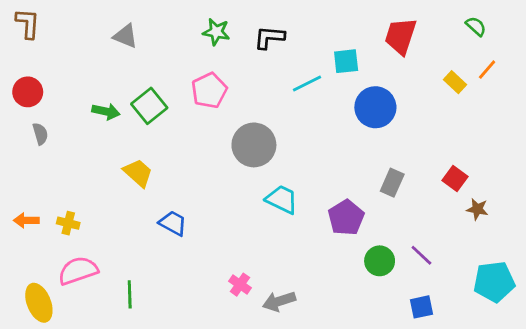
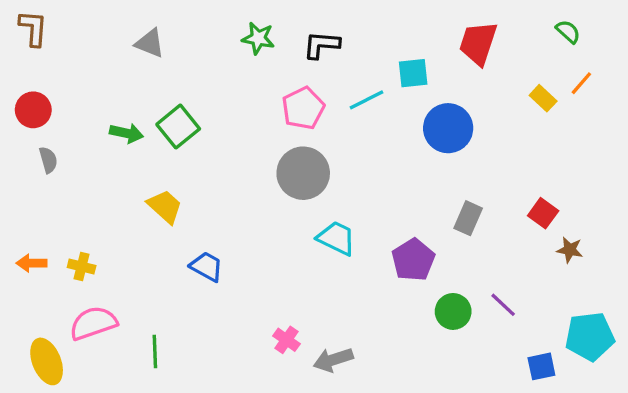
pink pentagon: (209, 90) -> (303, 108), moved
blue square: (421, 307) -> (541, 366), moved

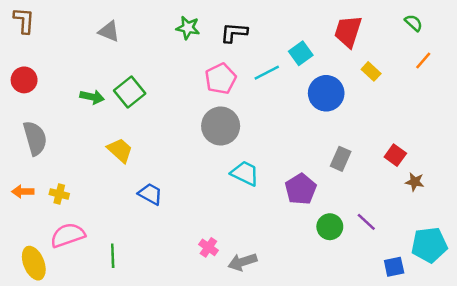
cyan square: (413, 73) -> (301, 53), turned -30
yellow rectangle: (543, 98) -> (371, 71), moved
gray semicircle: (48, 160) -> (35, 138), moved, size x1.8

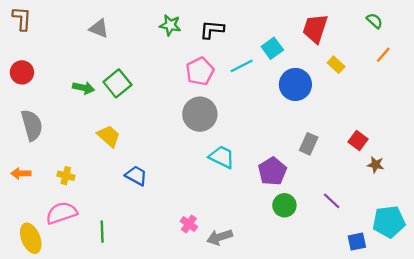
yellow cross: (59, 194) -> (66, 176), moved
green circle: (330, 227) -> (284, 205), moved

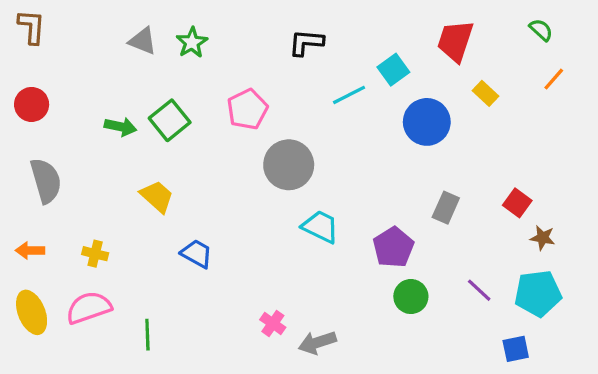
green star: (170, 25) -> (192, 43), moved, turned 30
pink pentagon: (200, 71) -> (247, 109), moved
cyan pentagon: (389, 222) -> (538, 293), moved
yellow ellipse: (31, 238) -> (32, 312), moved

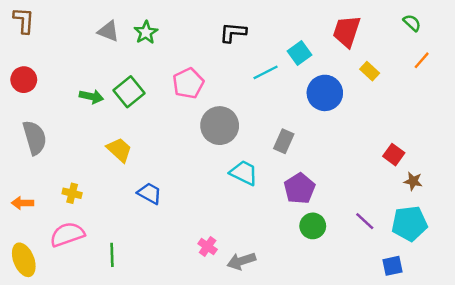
gray rectangle: (446, 208) -> (284, 141), moved
orange arrow: (30, 250) -> (23, 203), moved
yellow ellipse: (32, 312) -> (24, 260), moved

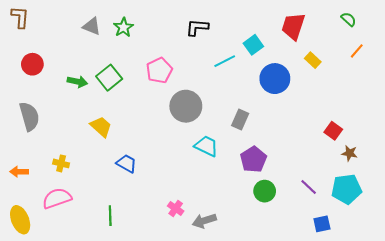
red circle: (24, 80) -> (32, 64), moved
green line: (112, 255) -> (110, 216), moved
blue square: (393, 266) -> (322, 224), moved

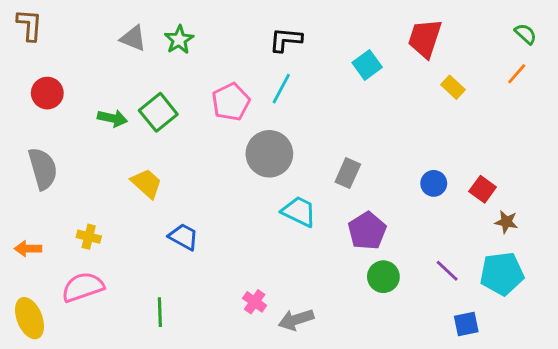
green semicircle: (349, 19) -> (526, 34), moved
cyan line: (225, 61) -> (281, 89), moved, turned -35
blue circle: (275, 79) -> (434, 183), moved, size x0.6

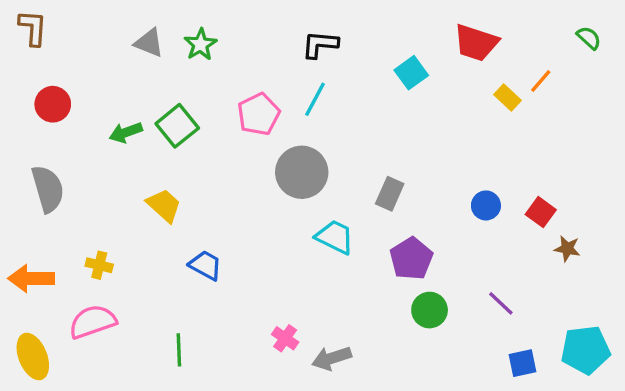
red trapezoid: (425, 38) -> (476, 43), turned -90
orange line: (517, 74) -> (541, 81), moved
green arrow: (112, 118) -> (126, 132), turned 148
orange arrow: (28, 249) -> (31, 278), size x1.5
cyan pentagon: (502, 274) -> (586, 350), moved

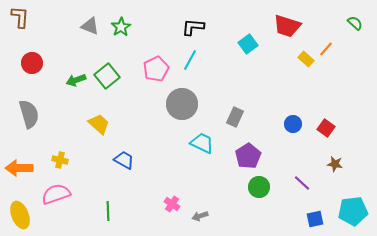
brown star: (567, 249) -> (335, 164), moved
gray arrow: (332, 358) -> (200, 216), size x0.7

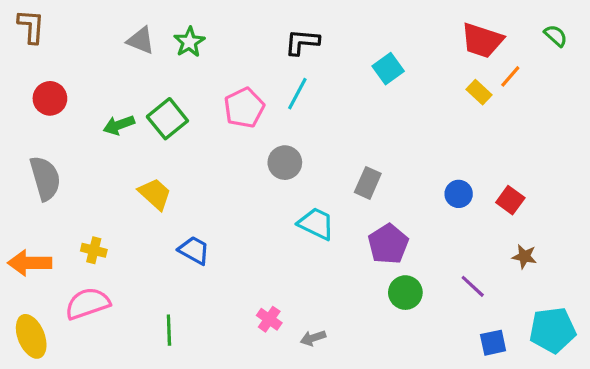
red trapezoid: (287, 26) -> (482, 40), moved
gray circle: (182, 104) -> (285, 163), size x0.7

